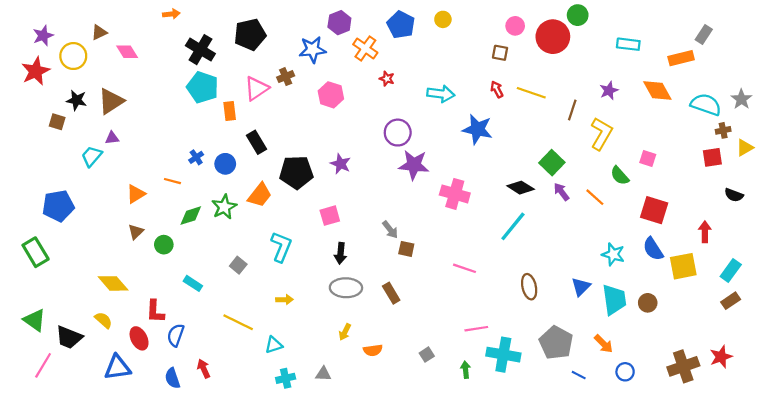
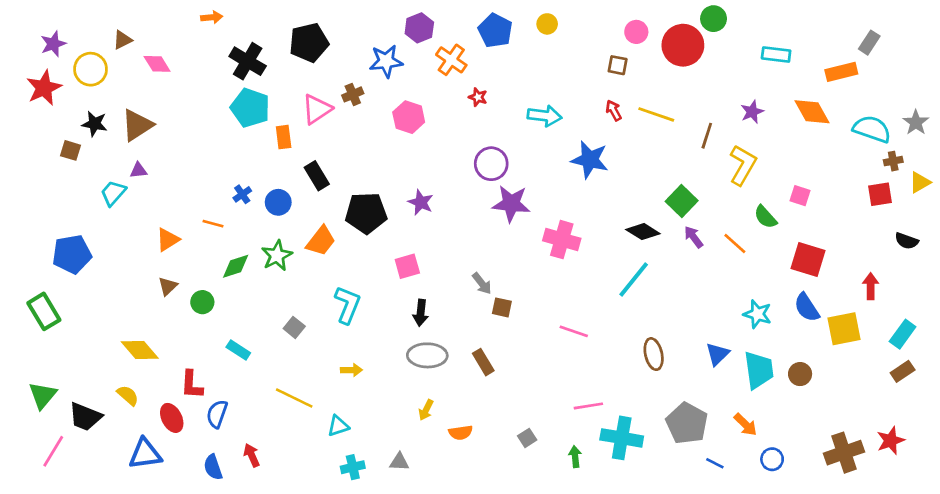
green triangle: (34, 320) -> (43, 395), turned 35

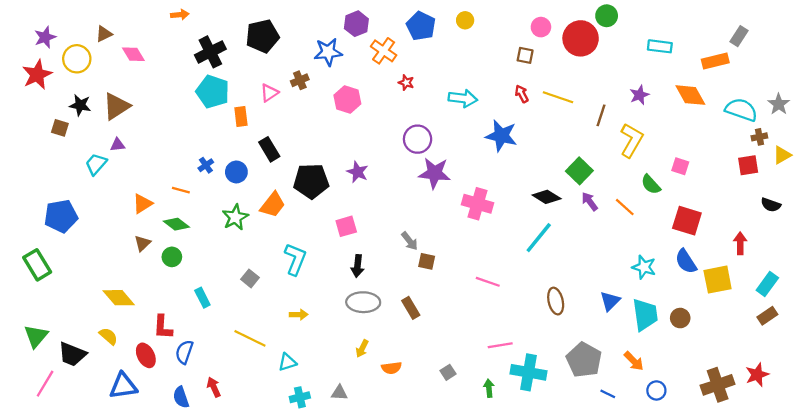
black cross: (248, 61) -> (210, 52), turned 32
pink triangle: (317, 109) -> (269, 93), size x0.7
green diamond: (236, 266) -> (176, 224), moved, turned 55
cyan rectangle: (238, 350) -> (202, 298), turned 30

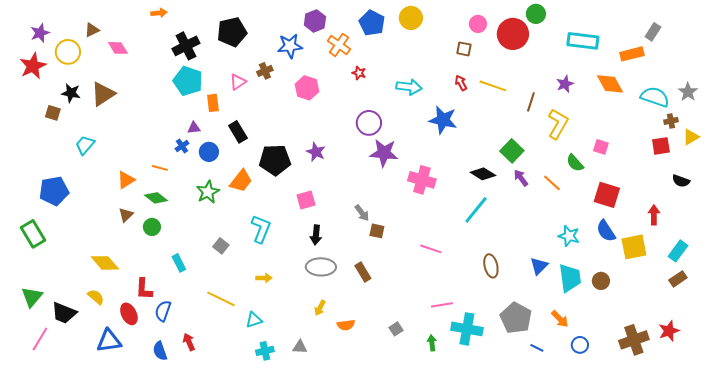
yellow circle: (465, 20) -> (411, 18), size x1.5
cyan rectangle: (660, 46) -> (583, 41), size x1.4
purple triangle: (118, 145) -> (194, 128), moved

